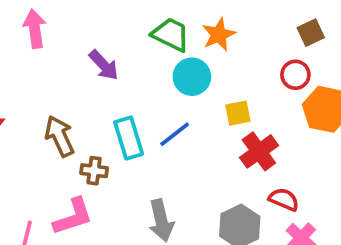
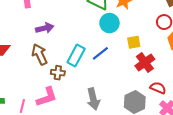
purple arrow: (104, 65) -> (45, 28), moved, turned -60
cyan rectangle: (129, 138) -> (76, 55), turned 45

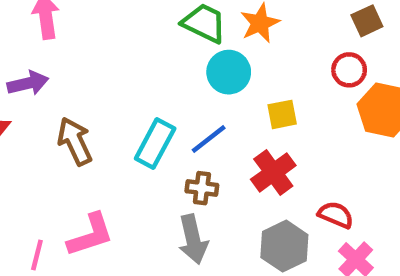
purple arrow: (45, 28) -> (28, 83), moved
red cross: (145, 63) -> (273, 172), moved
brown cross: (58, 73) -> (202, 188), moved

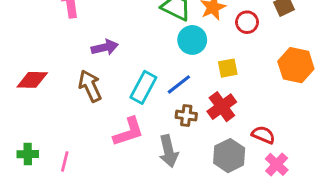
red circle: (349, 70) -> (247, 22), moved
purple arrow: (28, 83) -> (105, 47), moved
brown cross: (202, 188) -> (186, 116), moved
pink L-shape: (90, 235) -> (128, 132), moved

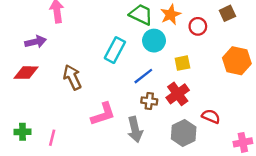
purple arrow: (105, 47) -> (36, 42), moved
cyan rectangle: (143, 87) -> (115, 50), moved
pink cross: (277, 164) -> (243, 142), moved, turned 36

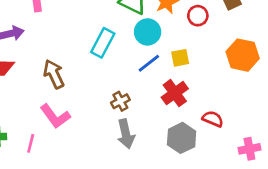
blue line: (143, 76) -> (149, 63), moved
brown cross: (149, 101) -> (120, 101), moved, turned -35
pink L-shape: (103, 114) -> (55, 116), moved, turned 72

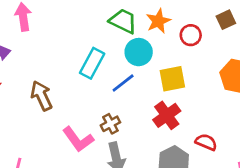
yellow square: (180, 58) -> (172, 79), size x1.4
blue line: (149, 63) -> (123, 83), moved
pink L-shape: (55, 116) -> (78, 139), moved

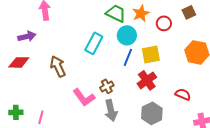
blue line: (123, 83) -> (128, 57), moved, turned -30
red semicircle: (206, 142) -> (183, 94), moved

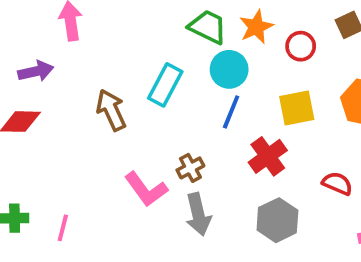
yellow square: (151, 54) -> (297, 108), moved
brown arrow: (58, 66) -> (111, 110), moved

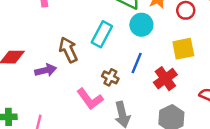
purple arrow: (36, 71) -> (46, 70), moved
blue line: (231, 112) -> (137, 63), moved
brown cross: (190, 168) -> (110, 77), moved, turned -35

